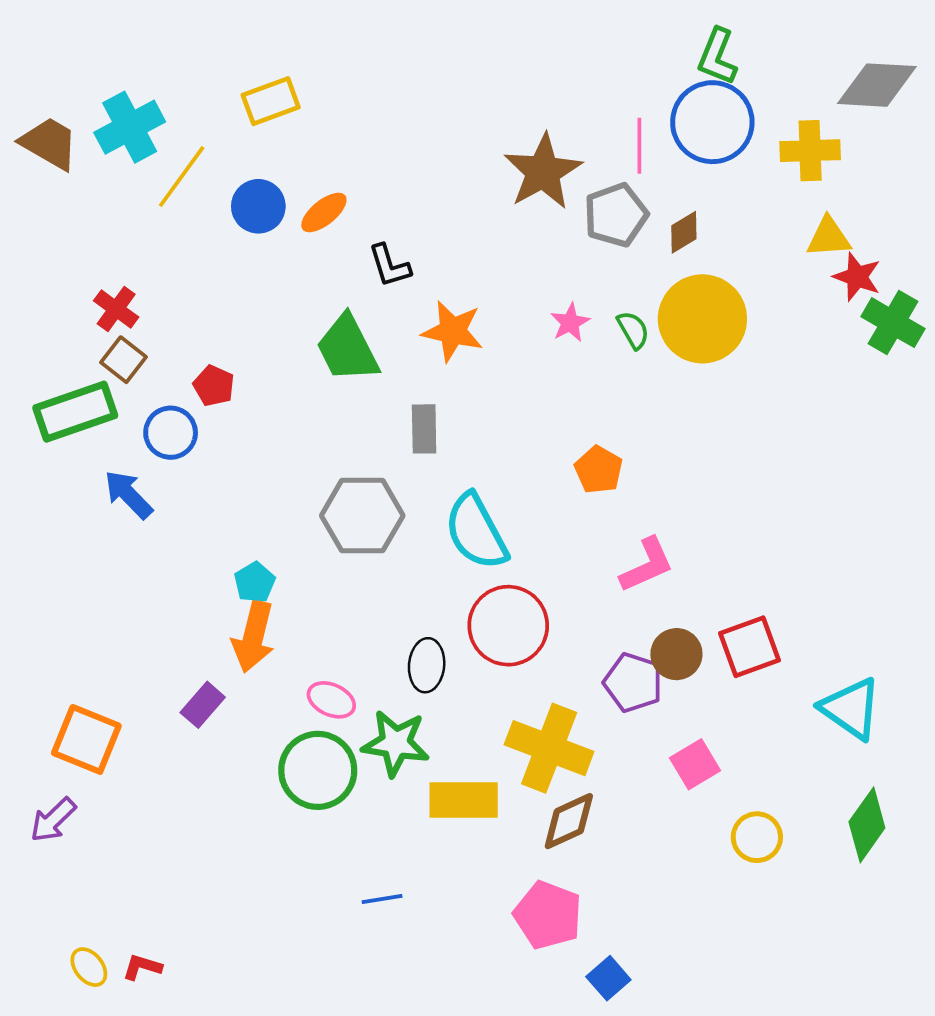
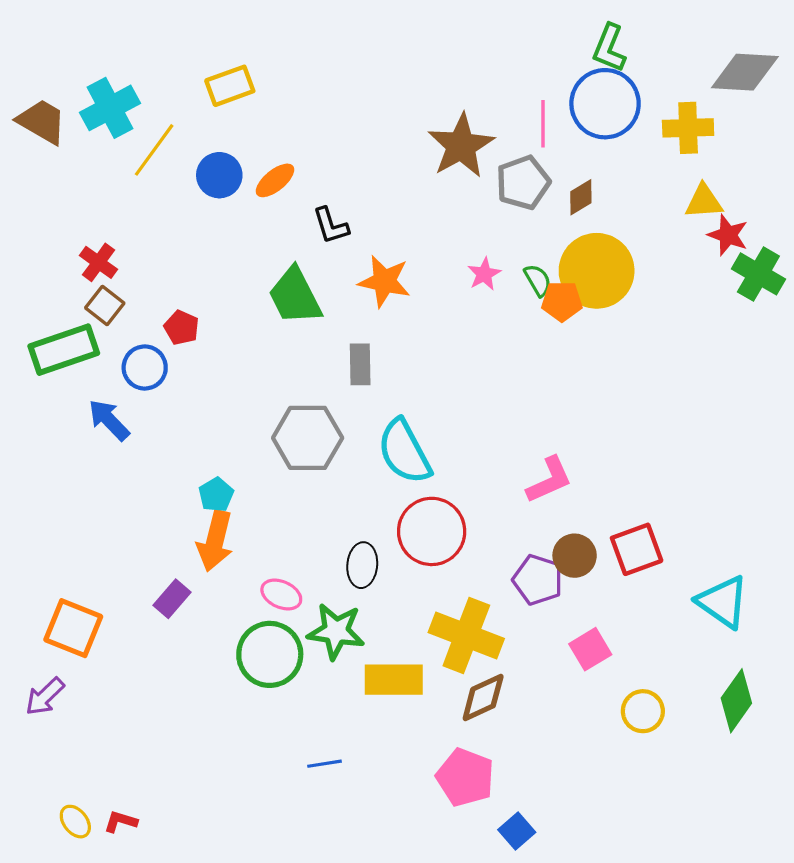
orange pentagon: (599, 470) -> (562, 301), moved, turned -30

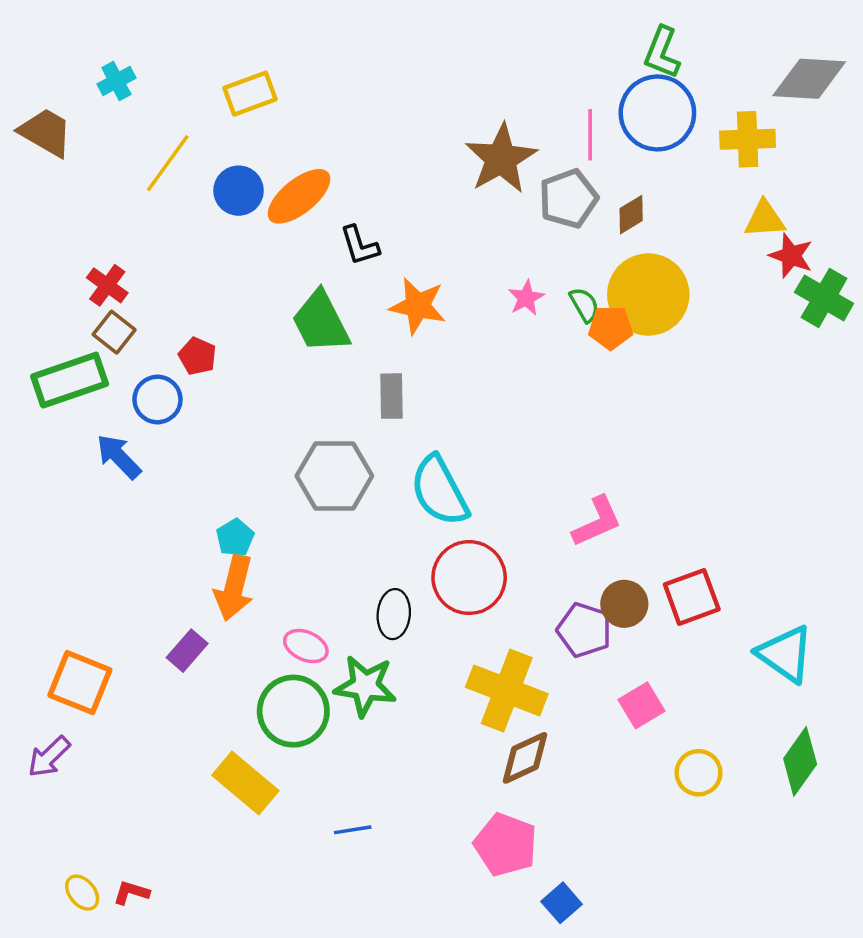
cyan cross: (110, 108) -> (116, 81), moved, size x0.6
orange ellipse: (275, 180) -> (299, 196), size x1.5
yellow rectangle: (394, 680) -> (245, 783), moved, turned 40

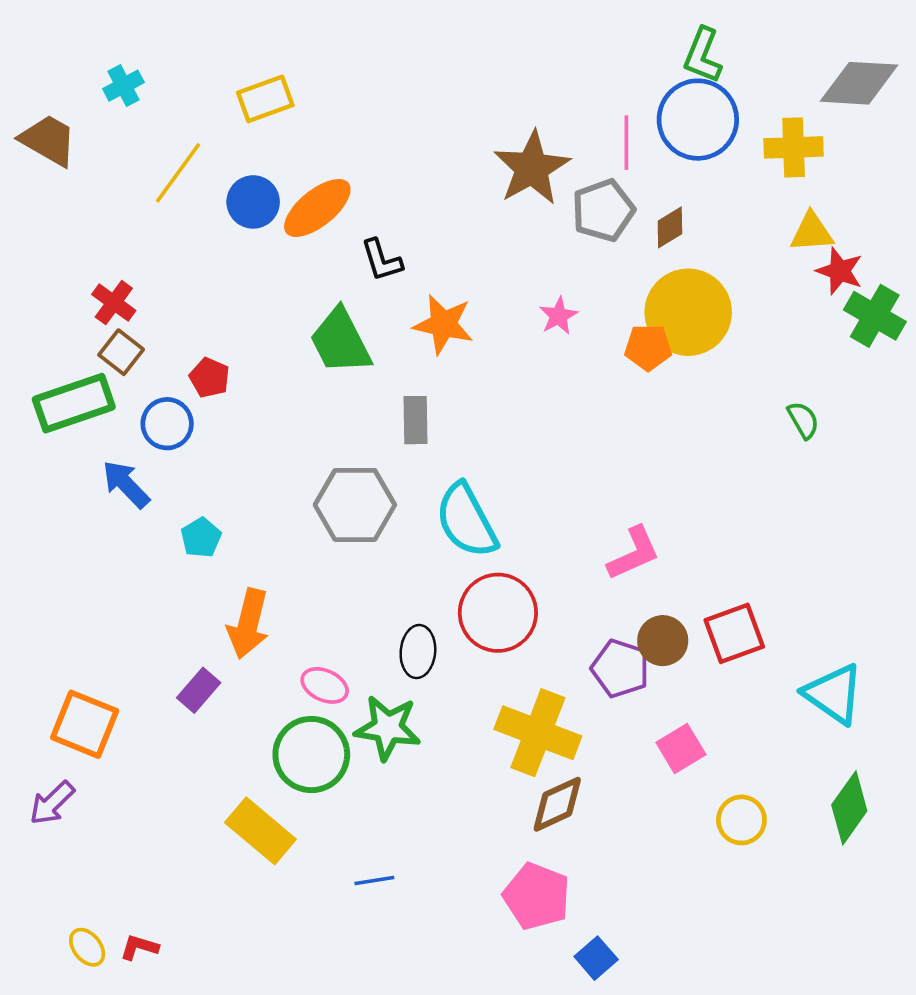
green semicircle: (584, 305) -> (803, 420), moved
cyan pentagon: (235, 538) -> (201, 538), moved

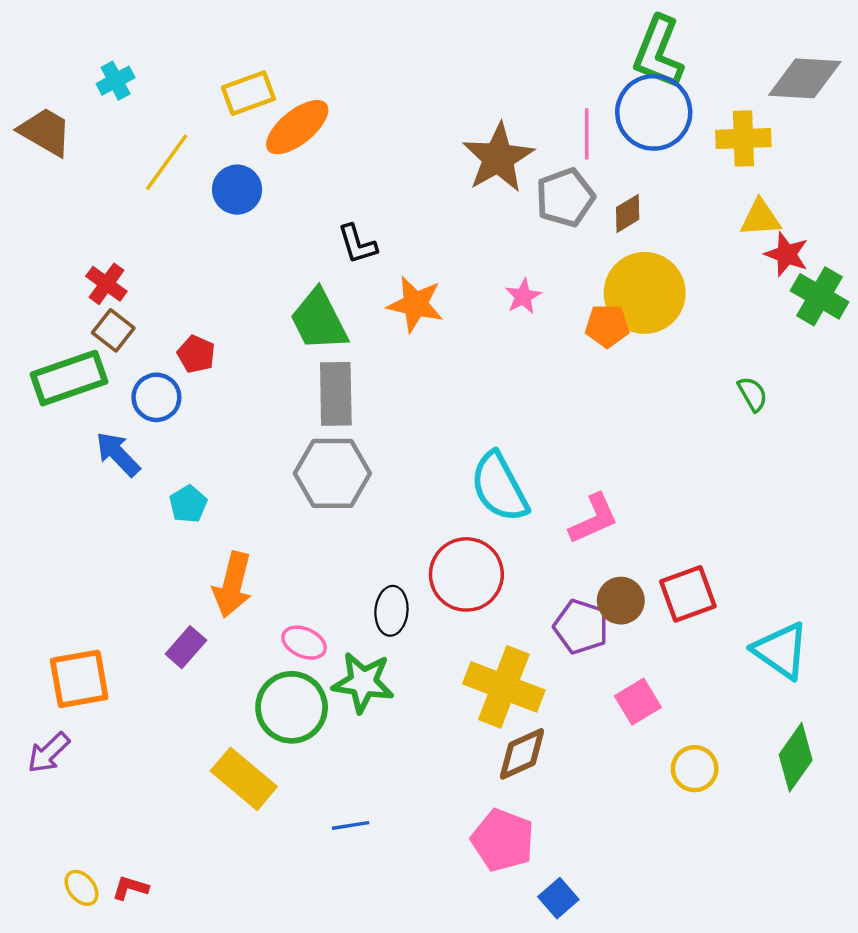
green L-shape: (703, 55) -> (658, 52), size x1.4
orange ellipse: (317, 208) -> (297, 127), moved
gray rectangle: (416, 420) -> (336, 394), moved, size x1.4
cyan semicircle: (466, 521) -> (499, 487), moved
orange square: (85, 724) -> (79, 679), turned -32

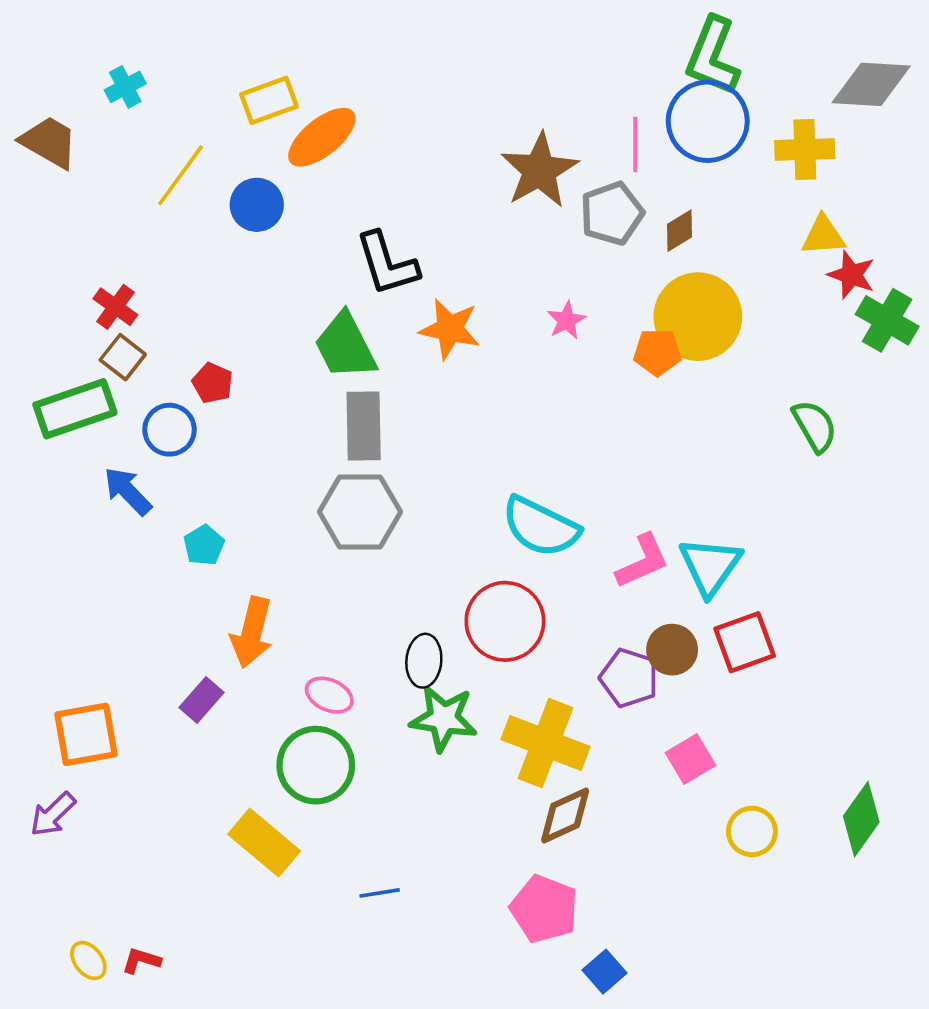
black L-shape: (357, 244) -> (387, 264), size x1.5
green semicircle: (753, 394) -> (815, 426), size x1.4
cyan semicircle: (499, 487) -> (541, 527), turned -36
cyan triangle: (781, 651) -> (710, 566), moved, turned 30
green star: (363, 682) -> (444, 718), moved

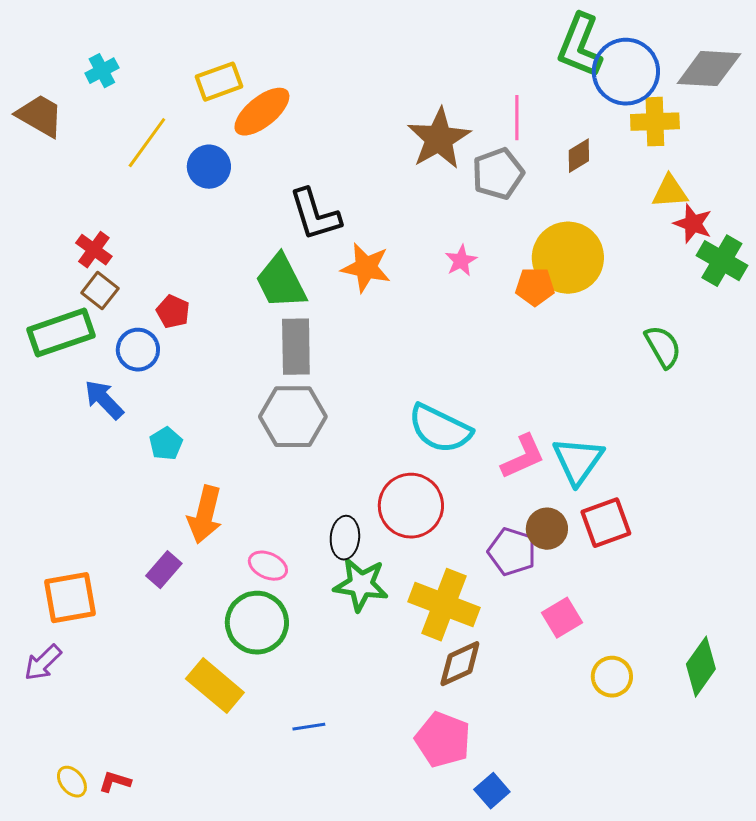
blue circle: (708, 121) -> (626, 72), moved
brown diamond: (679, 231) -> (579, 156), moved

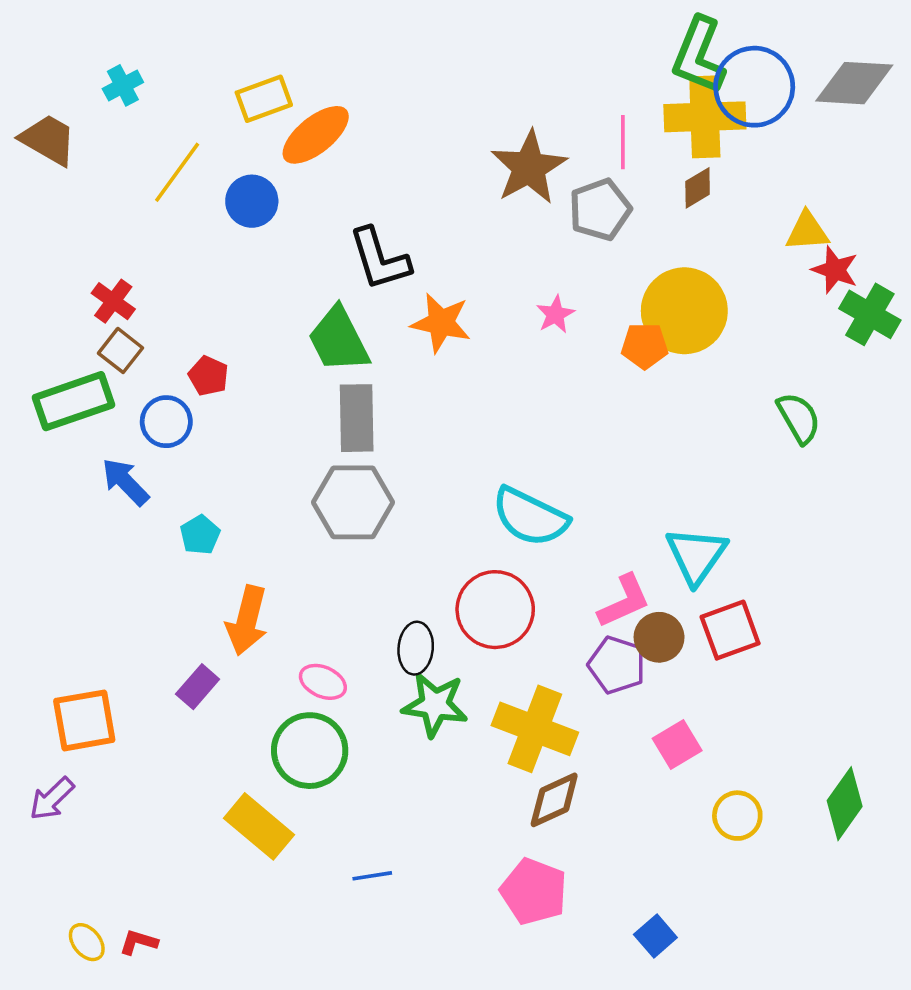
yellow cross: (655, 122) -> (705, 117), moved, size x1.4
pink L-shape: (523, 457) -> (624, 601), moved
blue square: (492, 791) -> (655, 936), moved

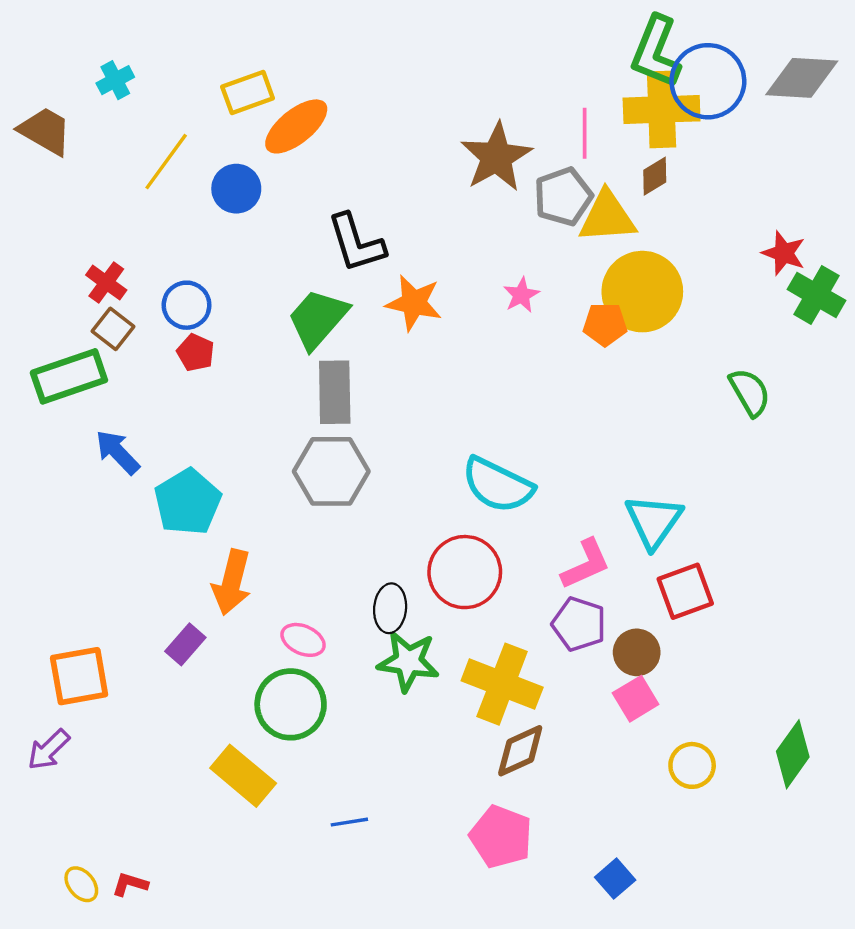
yellow triangle: (807, 231) -> (607, 217), moved, size x1.4
green trapezoid: (339, 340) -> (318, 319), turned 68
blue circle: (166, 422) -> (187, 305), moved
cyan pentagon: (200, 535) -> (188, 502), size x1.8
brown circle: (659, 637) -> (637, 652), moved

